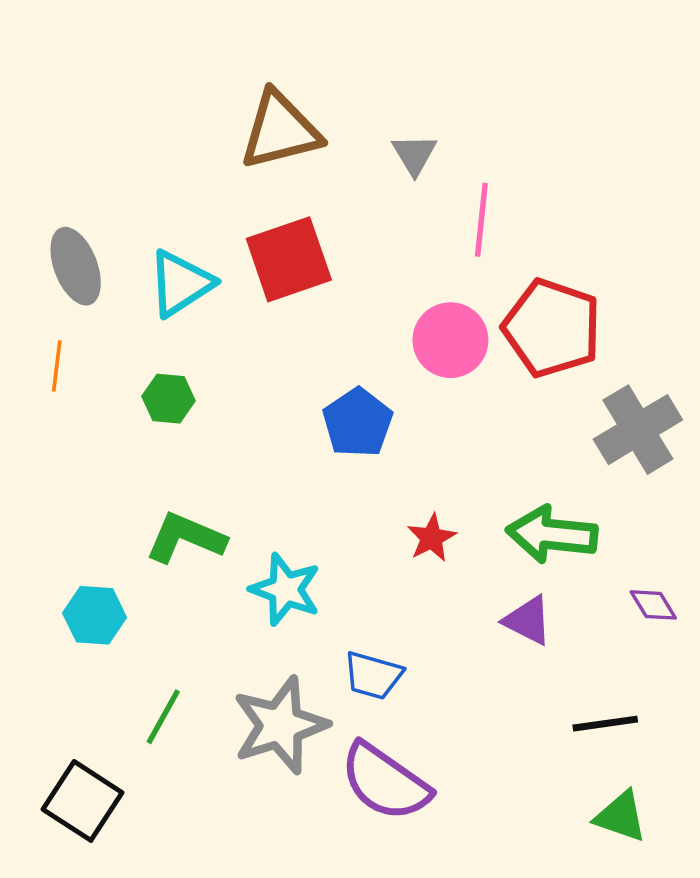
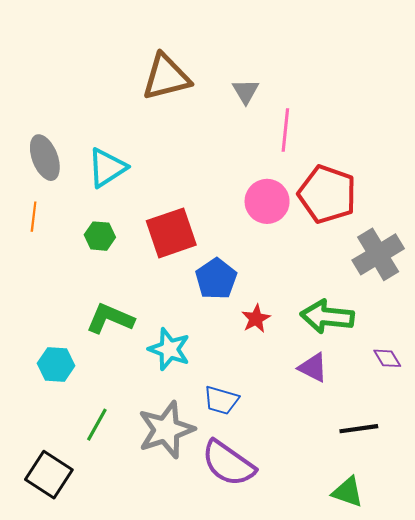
red square: (289, 259) -> (171, 233), moved
blue pentagon: (358, 423) -> (216, 279), moved
green triangle: (621, 816) -> (348, 492), moved

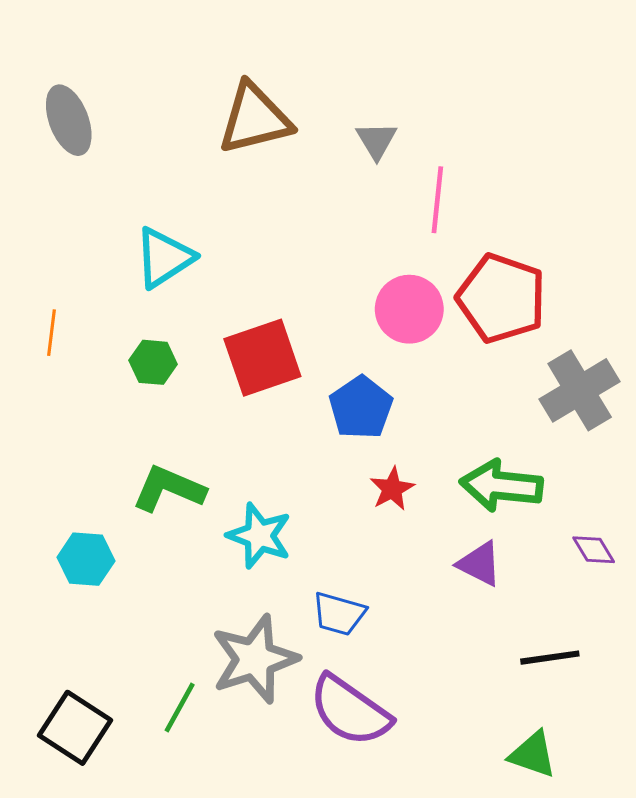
gray ellipse: (45, 158) -> (69, 120), moved
blue pentagon: (216, 279) -> (361, 408), moved
green line: (97, 425) -> (180, 708), moved

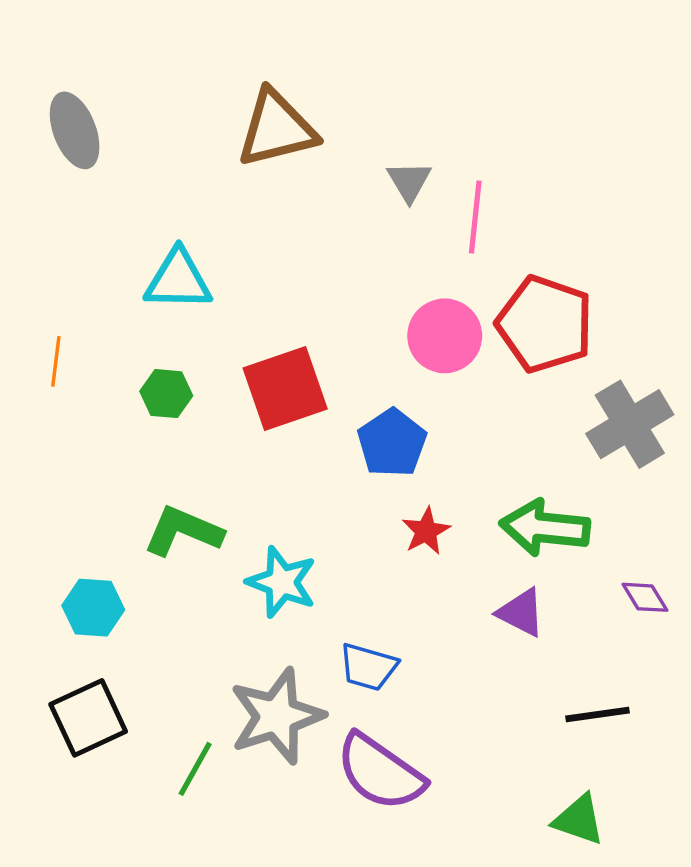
gray triangle: (376, 140) -> (409, 181), moved
cyan triangle: (164, 258) -> (178, 280), turned 34
black square: (75, 728) -> (88, 718), moved, turned 32

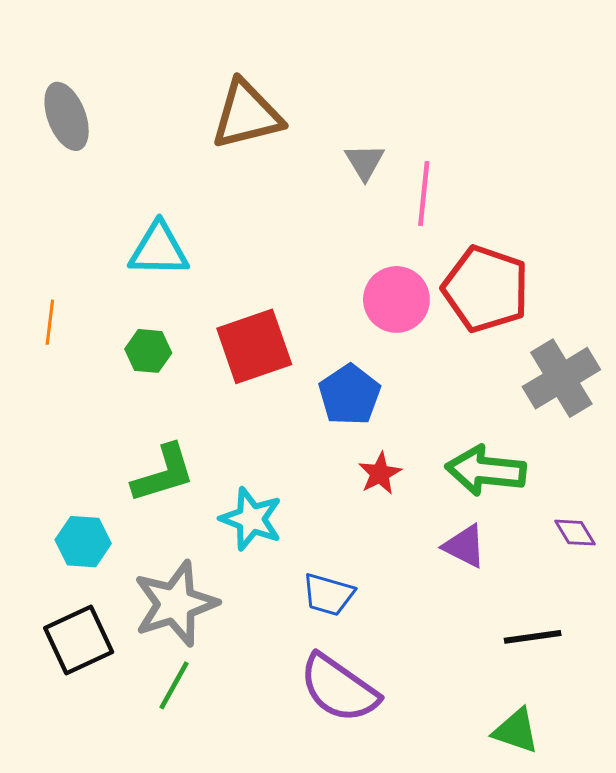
green L-shape: (183, 531) -> (163, 474), turned 140
gray star: (277, 716) -> (175, 604), moved

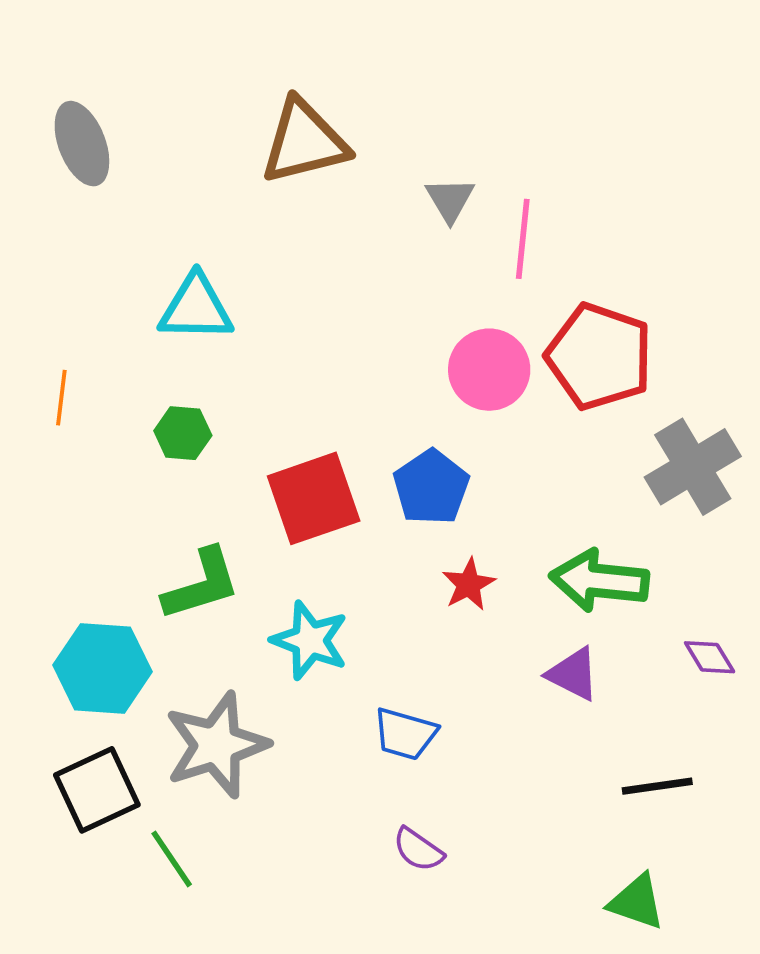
red square: (254, 346) -> (314, 498), moved
cyan hexagon: (83, 542) -> (103, 668), size x1.4
green line: (174, 685) -> (172, 859), moved, turned -63
purple semicircle: (339, 688) -> (418, 850), size x0.5

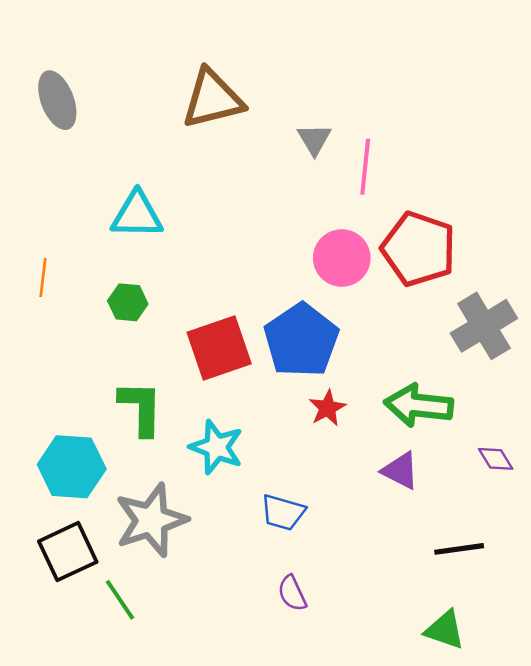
blue pentagon: (431, 487) -> (301, 340), size x1.4
green L-shape: (201, 584) -> (141, 408), turned -72
purple semicircle: (418, 850) -> (292, 593), turned 30

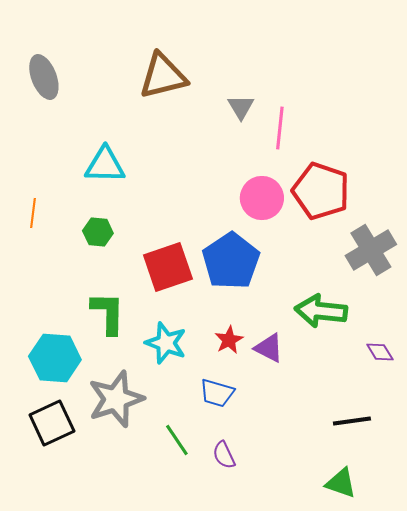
red star: (327, 408) -> (229, 340), moved
purple triangle: (400, 471) -> (269, 348), moved
green line: (120, 600) -> (177, 440), moved

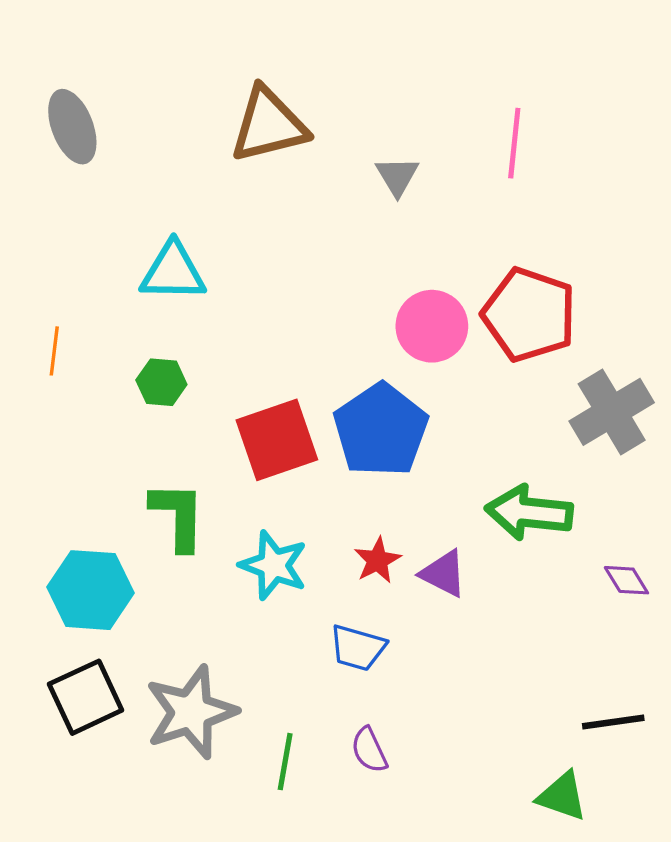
pink line: (280, 128) -> (514, 143), moved
gray star: (116, 399) -> (191, 712), moved
black line: (352, 421) -> (613, 722), moved
green line: (177, 440) -> (285, 762), moved, turned 44

